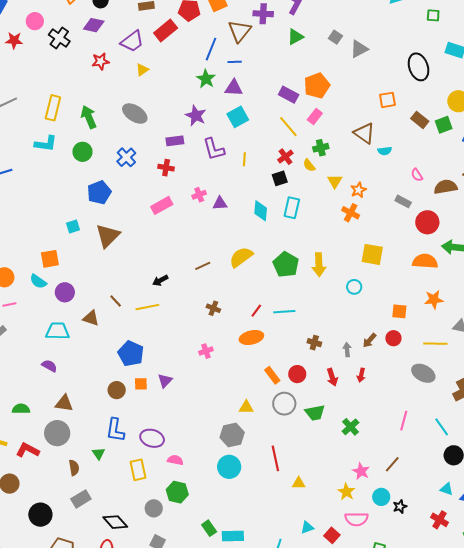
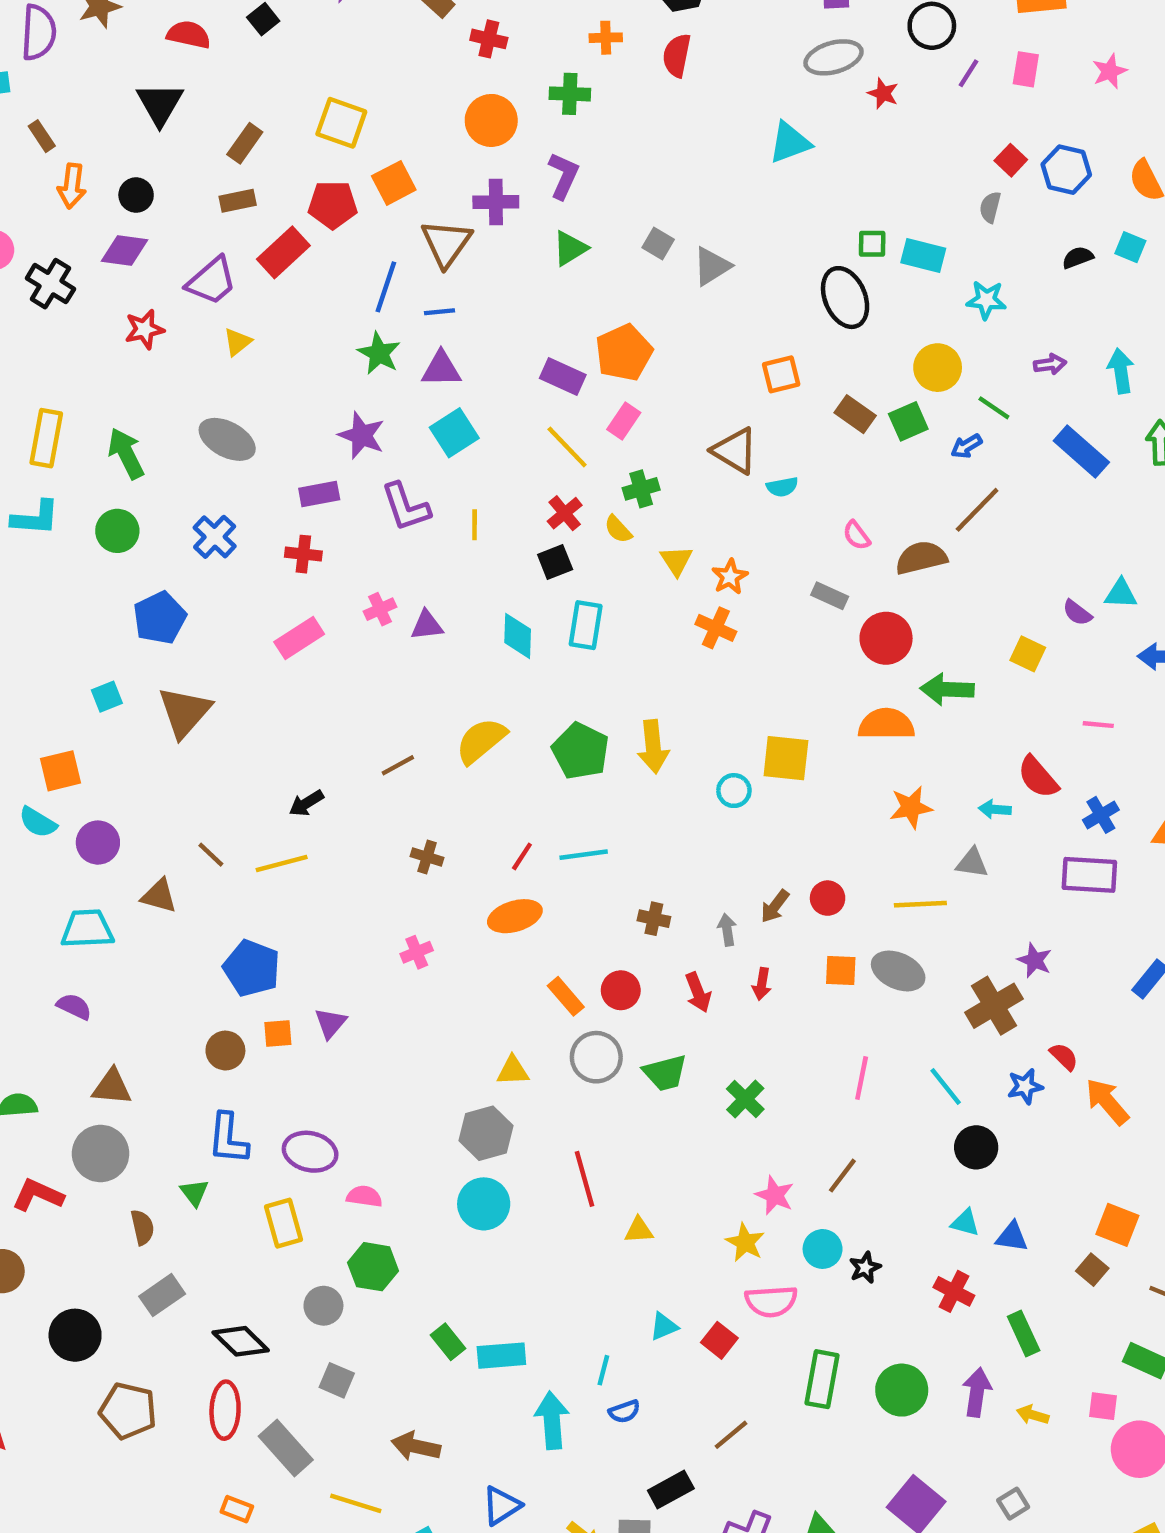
green square: (433, 15) -> (872, 244), moved
yellow square: (372, 254) -> (786, 758), moved
orange square: (399, 311) -> (841, 970), moved

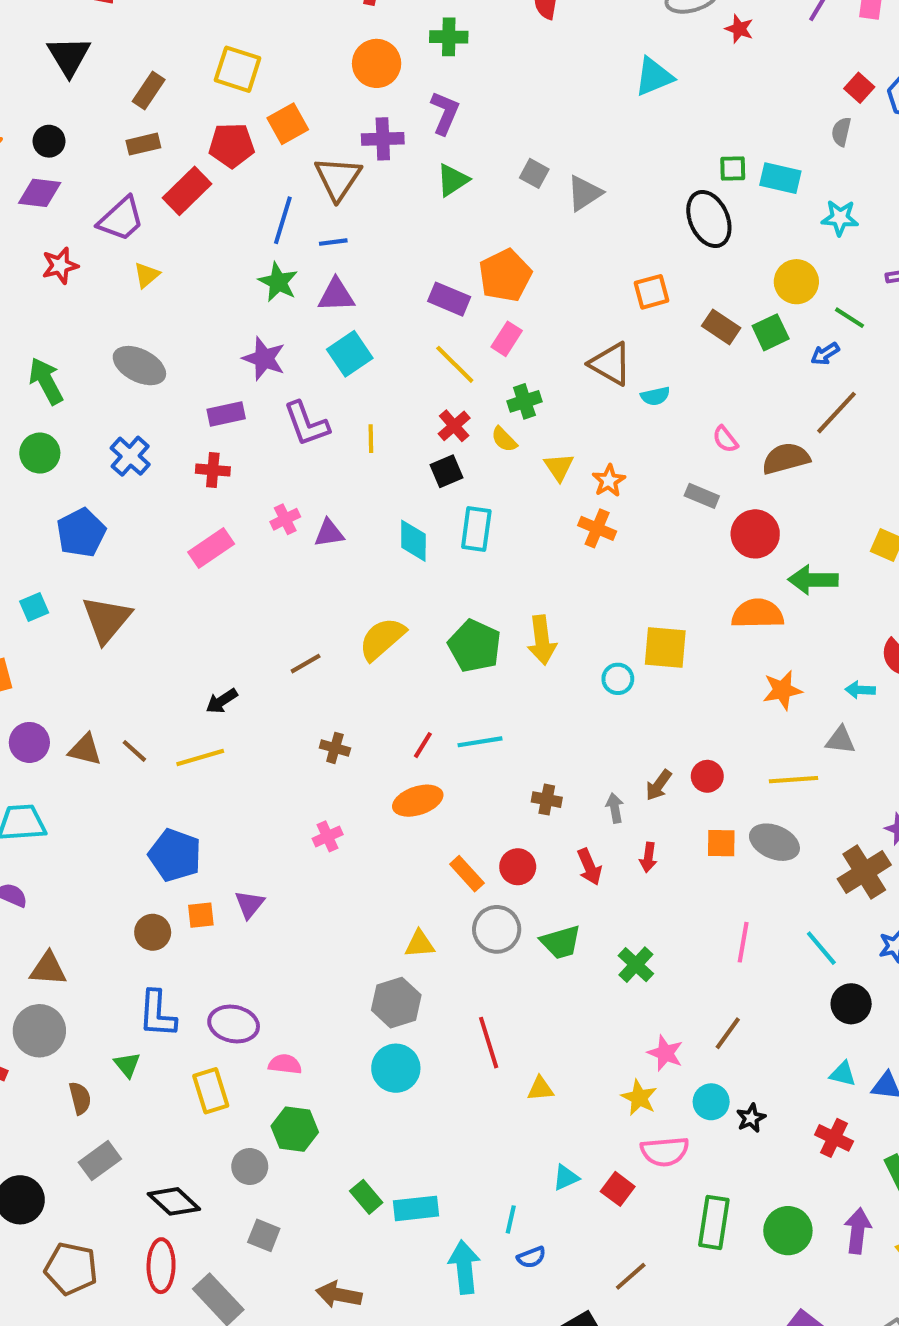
brown triangle: (159, 896) -> (85, 750), moved

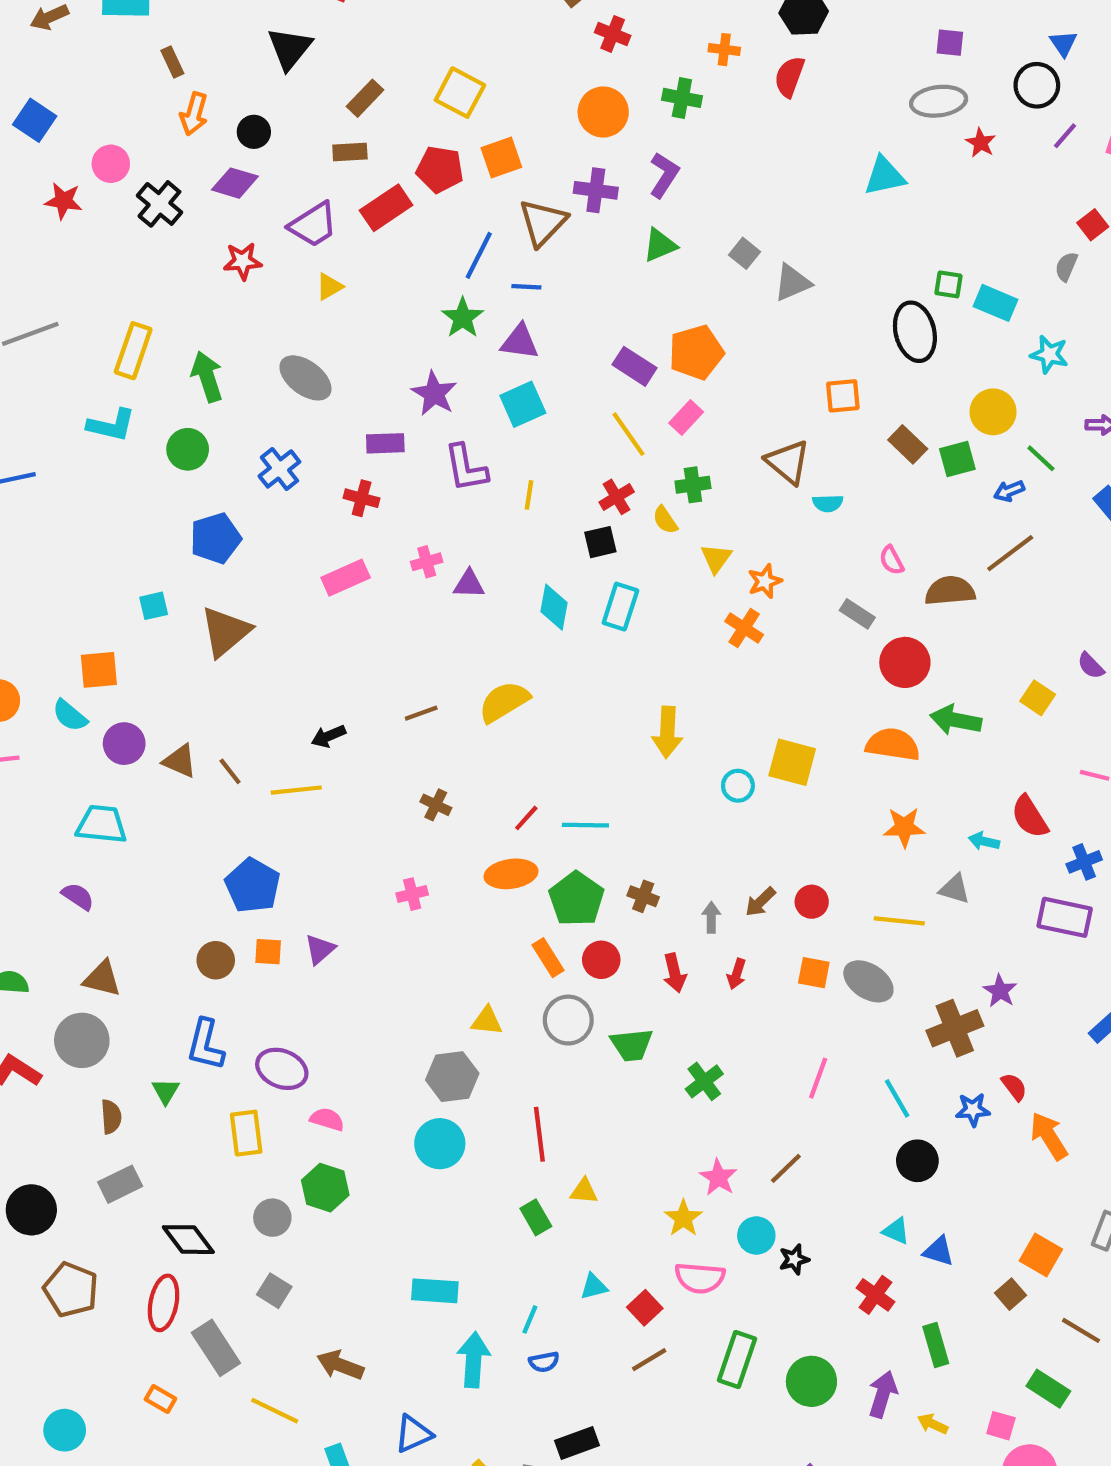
green pentagon: (475, 646) -> (576, 899), moved
green rectangle: (366, 1197) -> (536, 1217), moved
brown line: (631, 1276) -> (649, 1360), moved

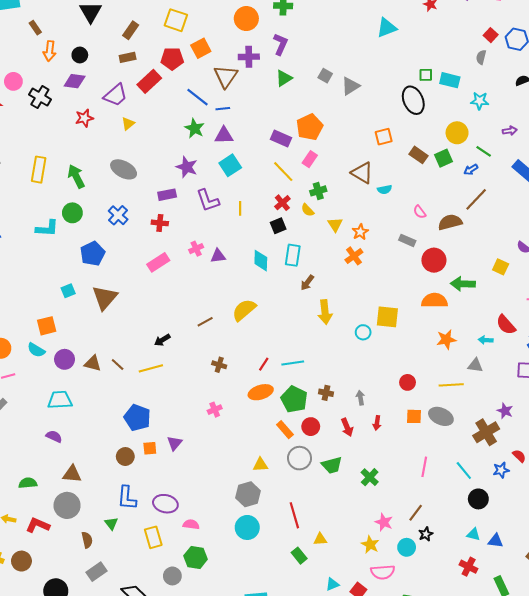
blue line: (479, 255) -> (198, 97), turned -70
cyan L-shape: (111, 425) -> (47, 228), moved
orange cross: (744, 628) -> (354, 256), turned 30
brown arrow: (760, 902) -> (307, 283), moved
black star: (794, 1259) -> (426, 534), moved

